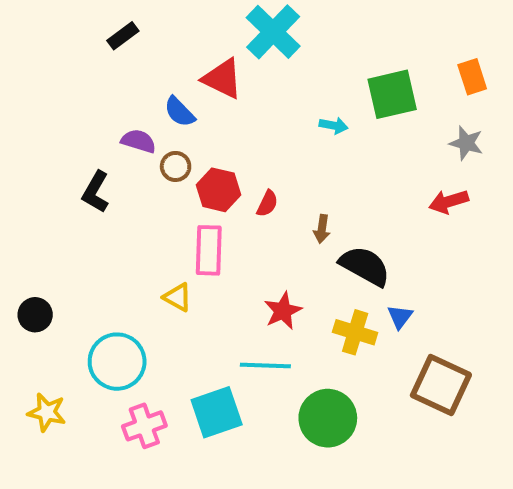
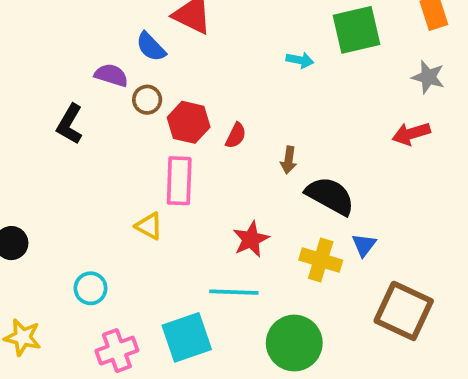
cyan circle: (117, 362) -> (91, 288), size x0.6

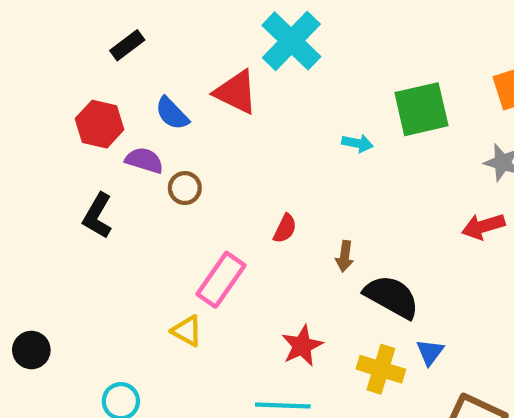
blue semicircle: (151, 47) -> (172, 113), moved
red hexagon: (189, 122) -> (100, 124), moved
pink rectangle: (179, 181) -> (221, 280), turned 33

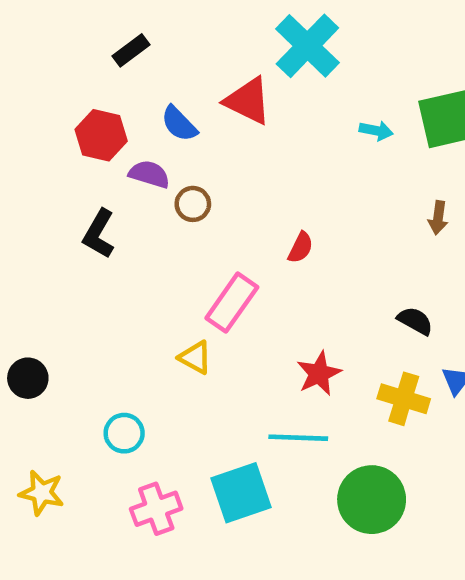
cyan arrow: (357, 143) -> (376, 131), moved
brown arrow: (345, 256) -> (438, 218), moved
black semicircle: (392, 297) -> (415, 321), size x0.6

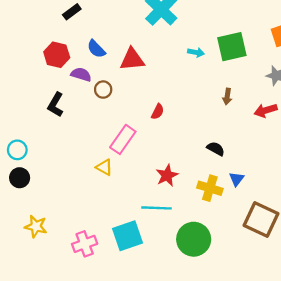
red triangle: (248, 101) -> (132, 59), moved, turned -32
cyan circle: (124, 433) -> (17, 150), moved
yellow star: (42, 493) -> (36, 226), moved

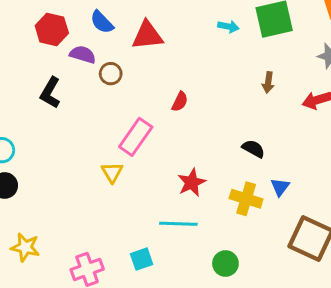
yellow triangle: (104, 167) -> (112, 172), turned 30
cyan square: (128, 236) -> (142, 259), size x0.6
green circle: (194, 239) -> (225, 264), size x0.6

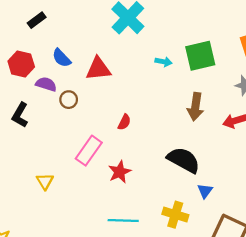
brown arrow: (268, 82) -> (195, 107), size x1.6
black semicircle: (253, 149) -> (184, 160), size x1.8
yellow triangle: (112, 172) -> (45, 181), moved
red star: (192, 183) -> (120, 172), moved
yellow cross: (246, 199) -> (175, 215), moved

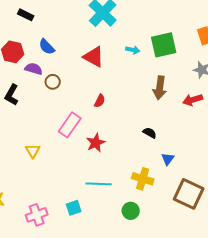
black rectangle: (37, 20) -> (26, 15), turned 63
red triangle: (98, 69) -> (94, 57), moved, turned 35
black semicircle: (184, 160) -> (150, 133), size x0.5

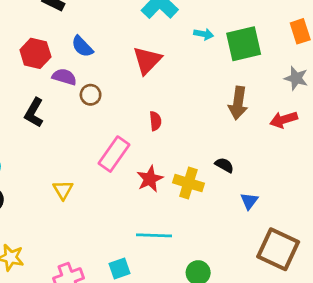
cyan arrow: (133, 50) -> (204, 34), moved
red triangle: (94, 57) -> (147, 60), turned 45
red semicircle: (100, 101) -> (155, 121), turned -32
yellow cross: (143, 179) -> (188, 183), moved

